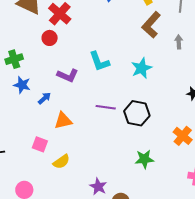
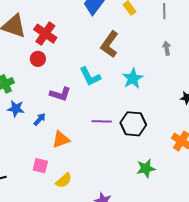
brown L-shape: (151, 25) -> (110, 44), moved

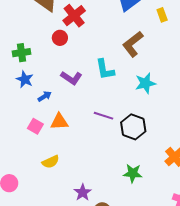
pink square: (40, 166) -> (35, 126), moved

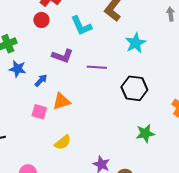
cyan L-shape: (105, 69) -> (81, 26), moved
purple line: (104, 116) -> (97, 67), moved

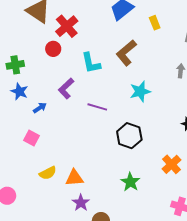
purple L-shape: (62, 56) -> (66, 88), turned 105
orange triangle: (61, 101) -> (74, 178), moved
green star: (145, 133) -> (130, 182), turned 30

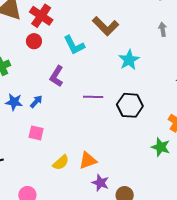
brown L-shape: (126, 53) -> (106, 26), turned -80
blue star: (19, 91) -> (14, 102), moved
purple line: (97, 107) -> (93, 97), moved
green star: (130, 182) -> (161, 147), moved

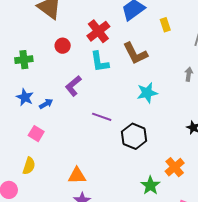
red cross: (41, 16) -> (98, 31), moved
yellow semicircle: (61, 163) -> (29, 166), moved, turned -48

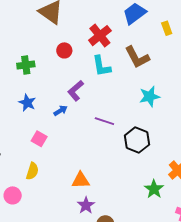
blue arrow: (46, 104) -> (60, 111), moved

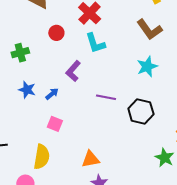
brown L-shape: (137, 57) -> (149, 30), moved
blue arrow: (60, 111) -> (52, 94), moved
pink square: (39, 139) -> (55, 124), moved
yellow semicircle: (32, 171) -> (42, 157), size x1.4

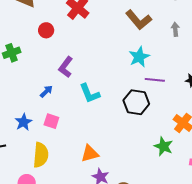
cyan L-shape: (95, 43) -> (90, 93), moved
blue star: (27, 90) -> (23, 122), moved, turned 30
purple line: (106, 97) -> (155, 80), moved

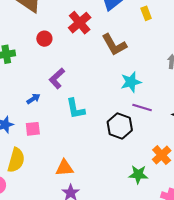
brown L-shape: (139, 20) -> (114, 45), moved
pink square: (51, 121) -> (33, 129), turned -35
green star: (163, 146) -> (138, 174), turned -30

